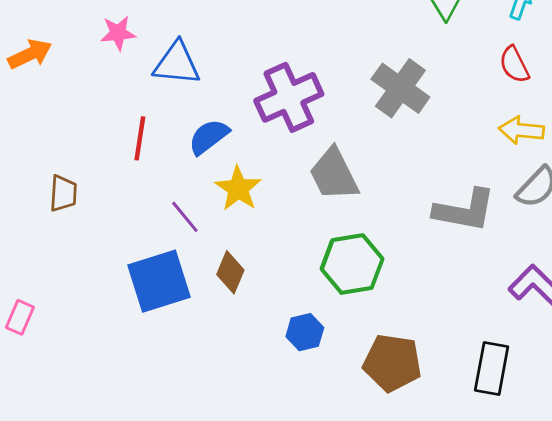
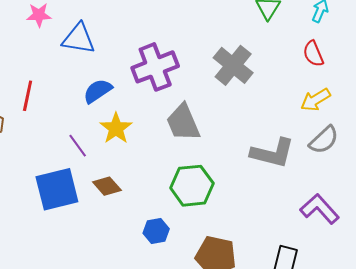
yellow arrow: (521, 130) -> (315, 100), turned -40
red line: (140, 138) -> (28, 96), moved
brown diamond: (230, 272) -> (107, 186), turned -68

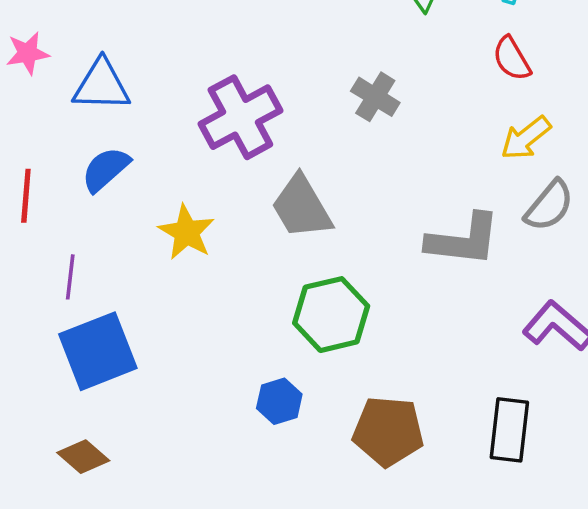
gray cross: (233, 65) -> (375, 97), size x0.7
blue semicircle: (98, 91) -> (106, 169), moved
purple line: (78, 146) -> (70, 277), moved, turned 50
brown diamond: (107, 186) -> (83, 457), moved

